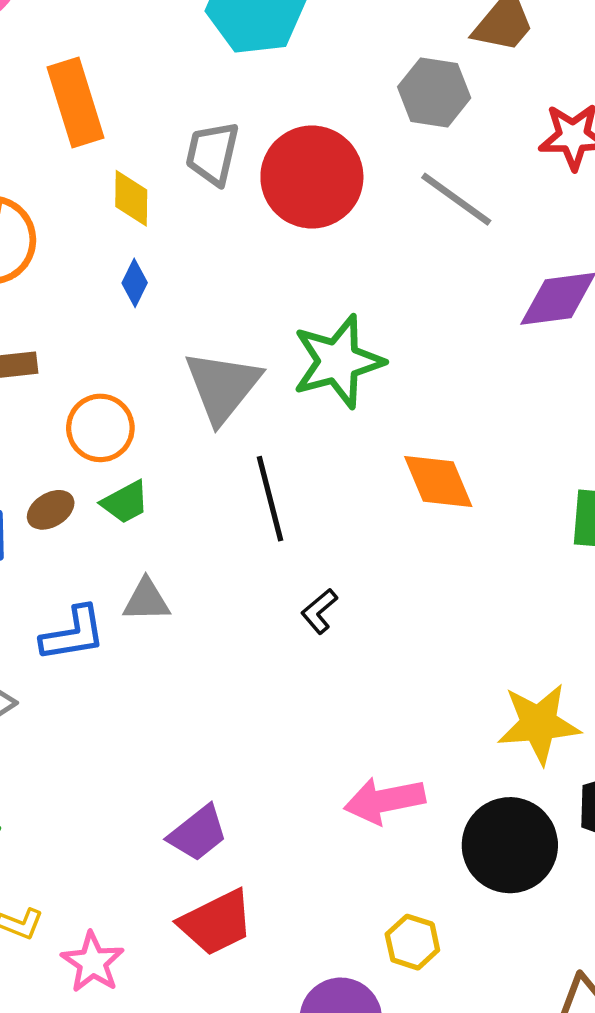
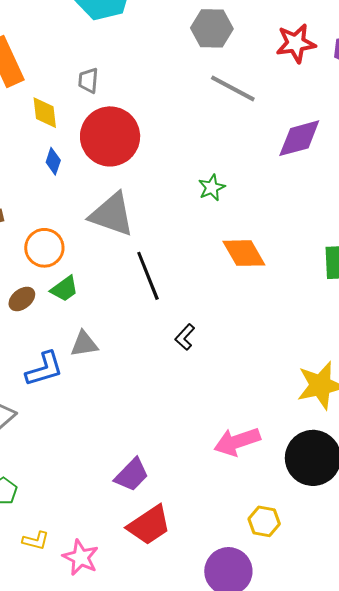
gray trapezoid: (212, 153) -> (88, 80), size x0.7
red circle: (312, 177) -> (110, 136), moved
green star: (338, 361) -> (212, 188), moved, size x0.5
gray triangle: (222, 386) -> (112, 214), turned -42

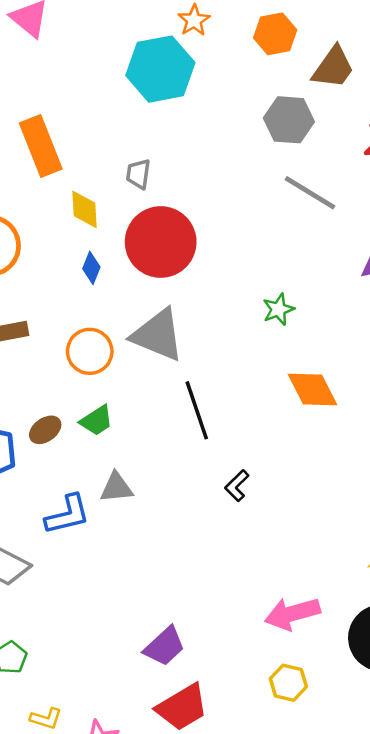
orange circle: (44, 248) -> (90, 351), moved
yellow hexagon: (264, 521) -> (288, 683), moved

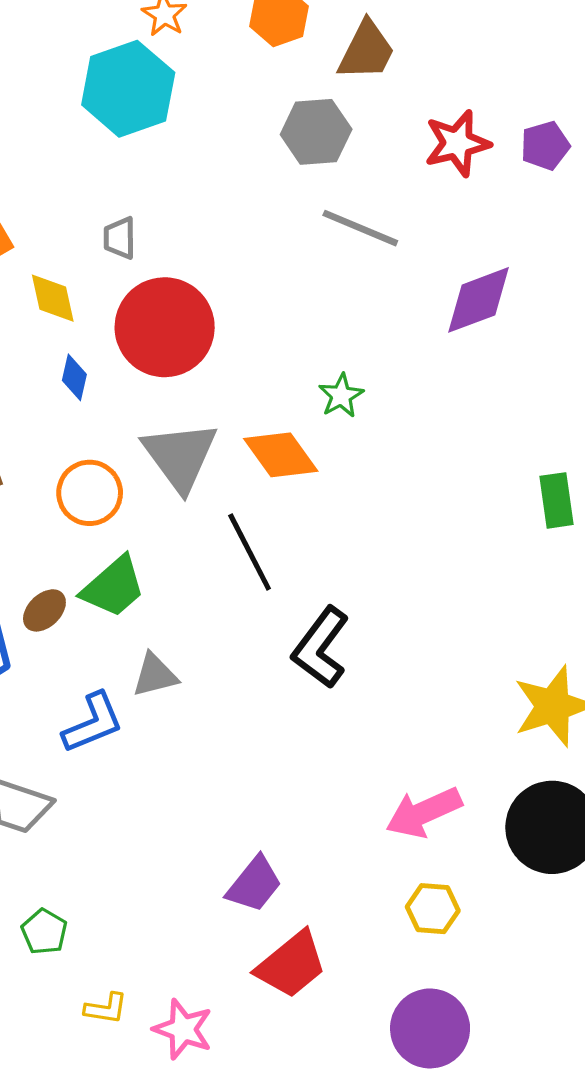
gray triangle: (158, 335) -> (180, 456), turned 40
orange diamond: (313, 389) -> (281, 455), moved
green trapezoid: (97, 421) -> (113, 587), size x1.4
black L-shape: (237, 486) -> (321, 648), size x1.8

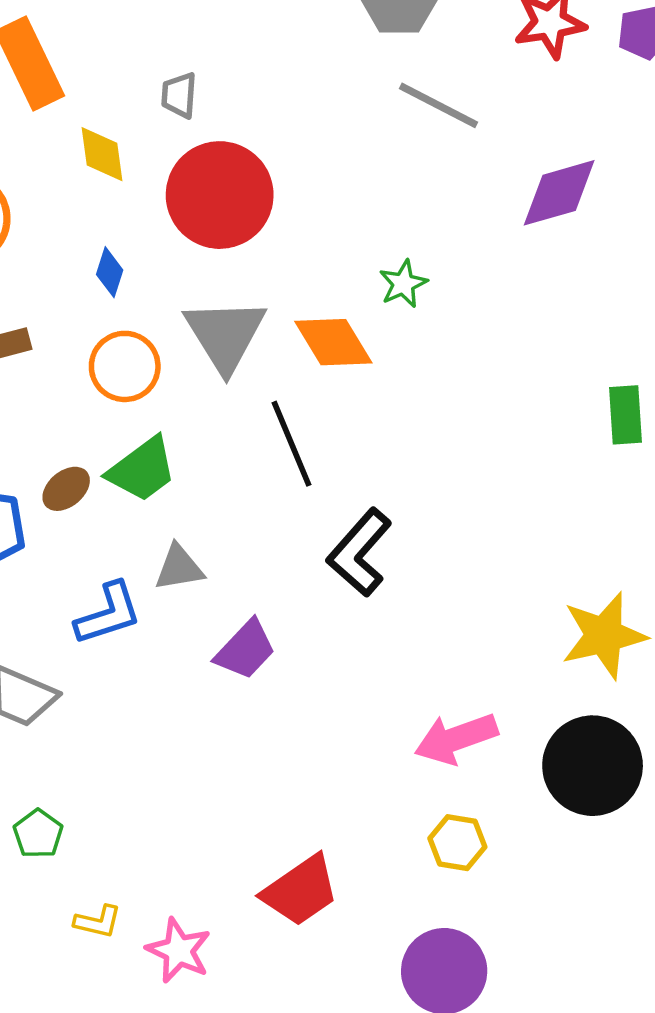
blue diamond: (74, 377) -> (110, 272), moved
purple trapezoid: (254, 884) -> (245, 650), moved

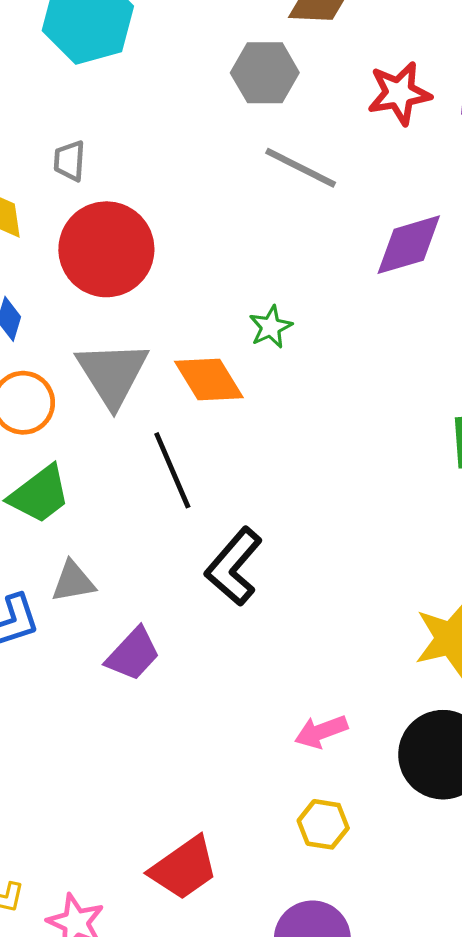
pink arrow: (456, 739) -> (321, 732), size x0.7

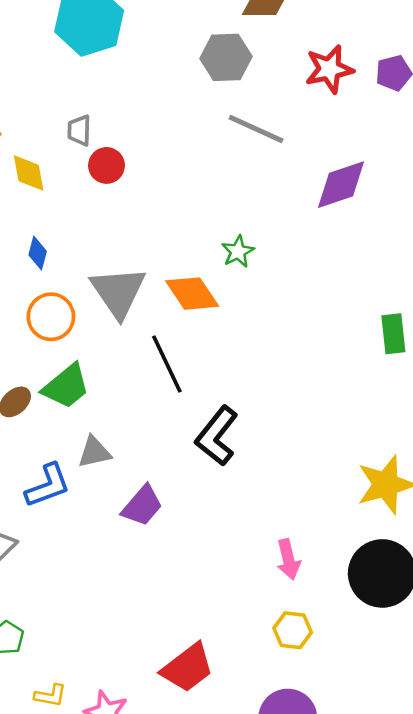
red circle: (106, 249) -> (107, 165), moved, size x0.5
pink arrow: (321, 732) -> (288, 559), turned -81

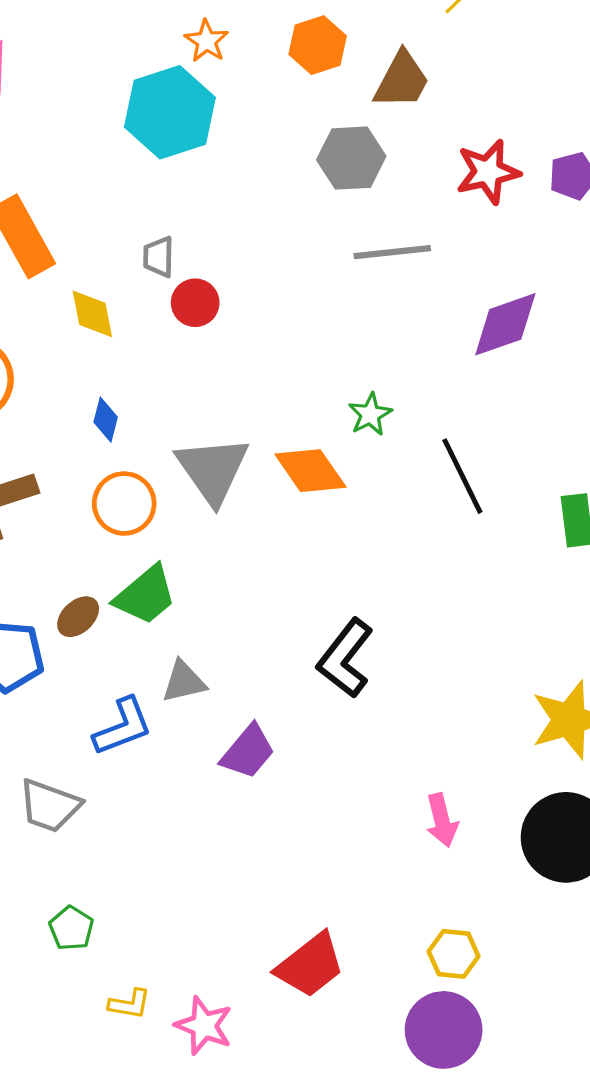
gray line: (256, 129) -> (392, 252), turned -30
black line: (167, 364) -> (462, 476), moved
yellow hexagon: (293, 630) -> (454, 954), moved

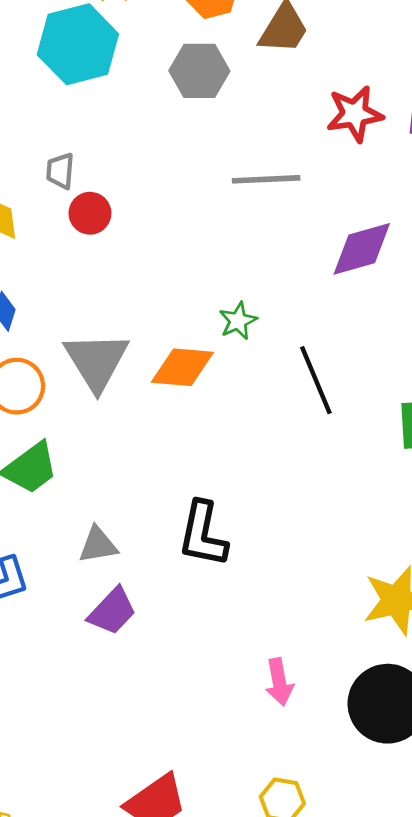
gray hexagon: (351, 158) -> (199, 71), moved
orange diamond: (310, 471) -> (182, 367), turned -54
black L-shape: (345, 658) -> (203, 534), turned -30
gray triangle: (184, 682) -> (98, 545), moved

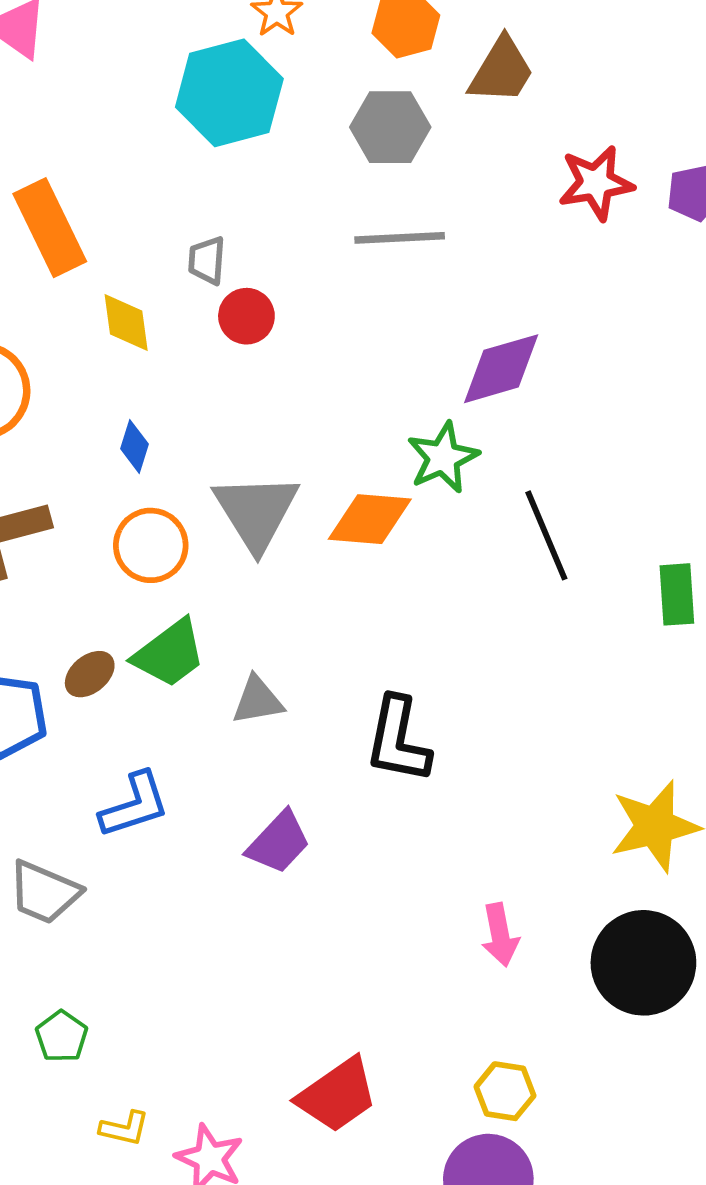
gray line: (266, 179) -> (400, 238), moved
purple diamond: (362, 249) -> (501, 369), moved
green star: (238, 321) -> (443, 458), size x1.4
gray triangle: (98, 545) -> (258, 700), moved

